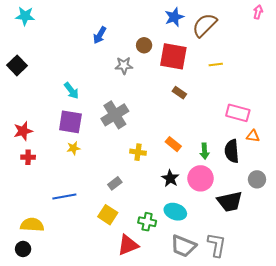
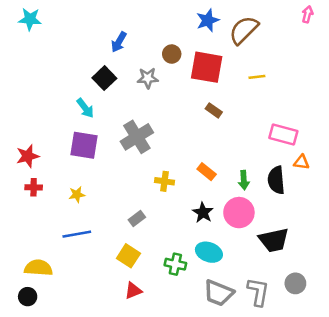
black square: (17, 65) -> (104, 78), moved
yellow star: (73, 148) -> (77, 195), moved
gray circle: (257, 179) -> (295, 283), moved
red triangle: (128, 245) -> (133, 291), moved, size x0.7

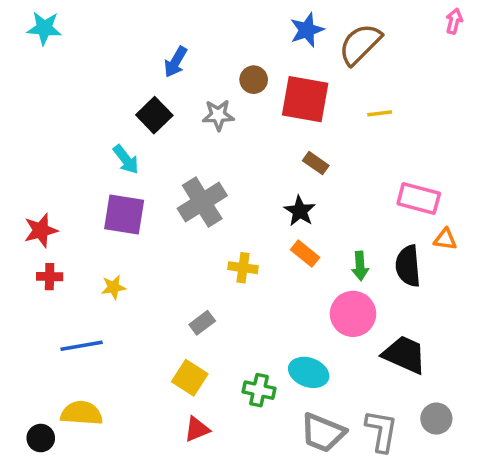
black star: (203, 213) -> (300, 211), moved
blue line: (77, 234) -> (82, 346), moved
black trapezoid: (274, 240) -> (404, 355), turned -144
yellow semicircle: (38, 268) -> (82, 413), moved

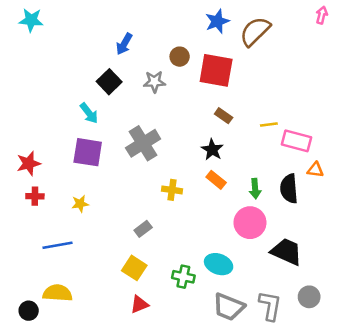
yellow line: (380, 113) -> (269, 124), moved

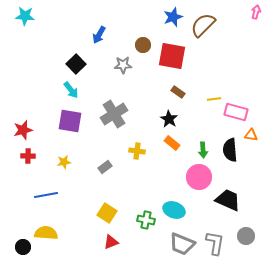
black square: (109, 82) -> (76, 64), moved
gray rectangle: (143, 229) -> (105, 167), moved

